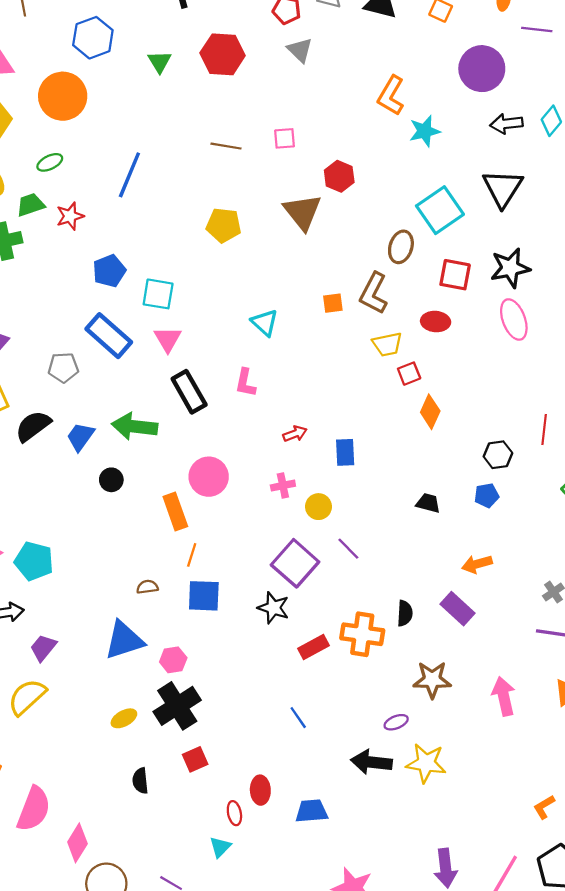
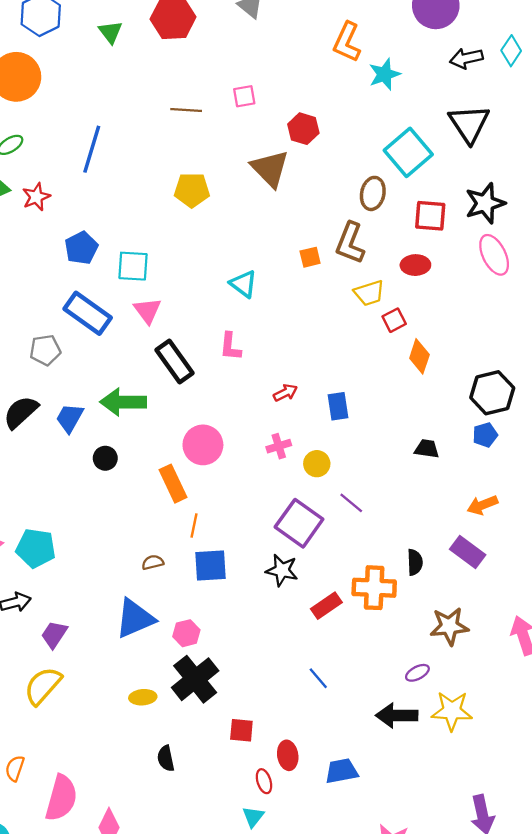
black hexagon: (498, 455) -> (492, 393), size x1.5
yellow ellipse: (124, 718) -> (143, 697), turned 30
red square: (195, 759) -> (241, 730), moved, turned 35

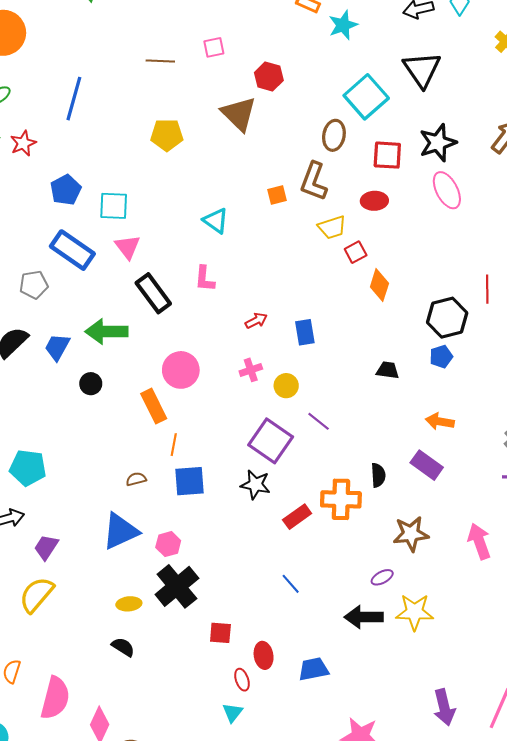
orange arrow: (482, 505) -> (440, 421), turned 32
black semicircle: (166, 758) -> (123, 647), moved, turned 135

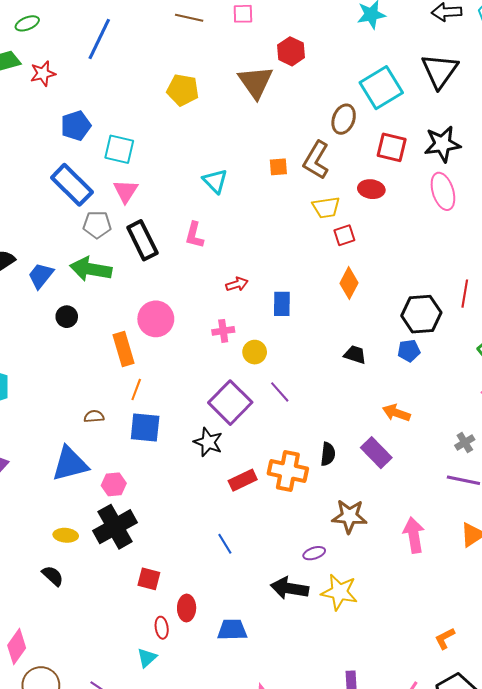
gray pentagon: (34, 285) -> (97, 225), moved
orange diamond: (379, 285) -> (349, 283), moved

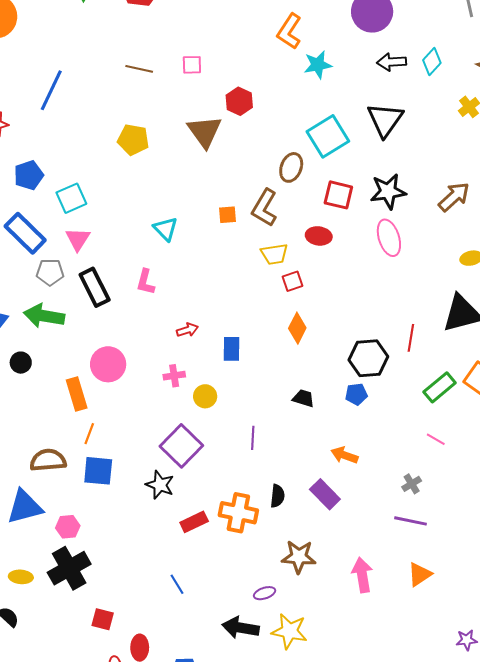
cyan square: (119, 149) -> (71, 198), turned -36
purple line: (280, 392) -> (253, 438), moved, turned 45
brown semicircle: (94, 416) -> (48, 460), size x1.8

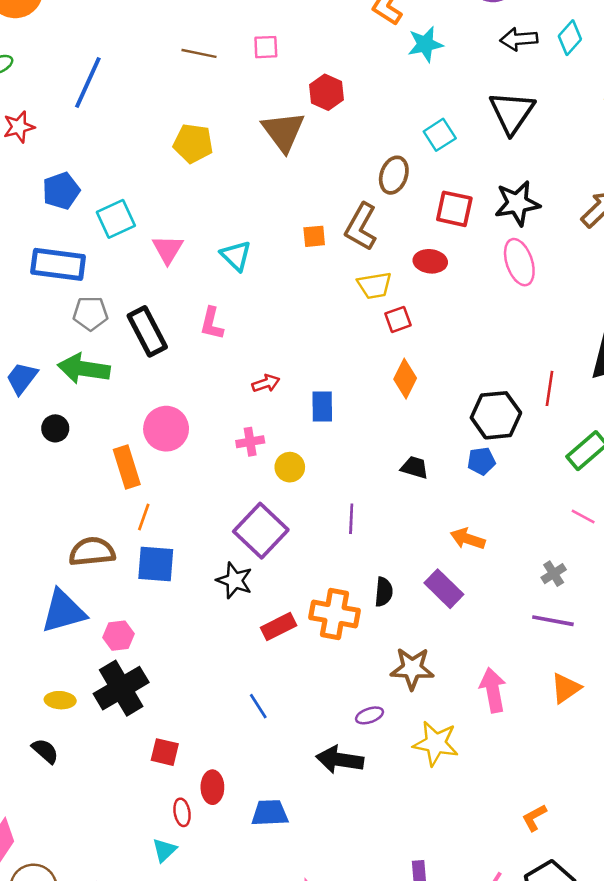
cyan square: (328, 136) -> (440, 135), size x0.6
blue rectangle: (25, 233) -> (58, 264), turned -36
pink triangle: (78, 239) -> (168, 249), moved
yellow star: (289, 631) -> (436, 743), moved

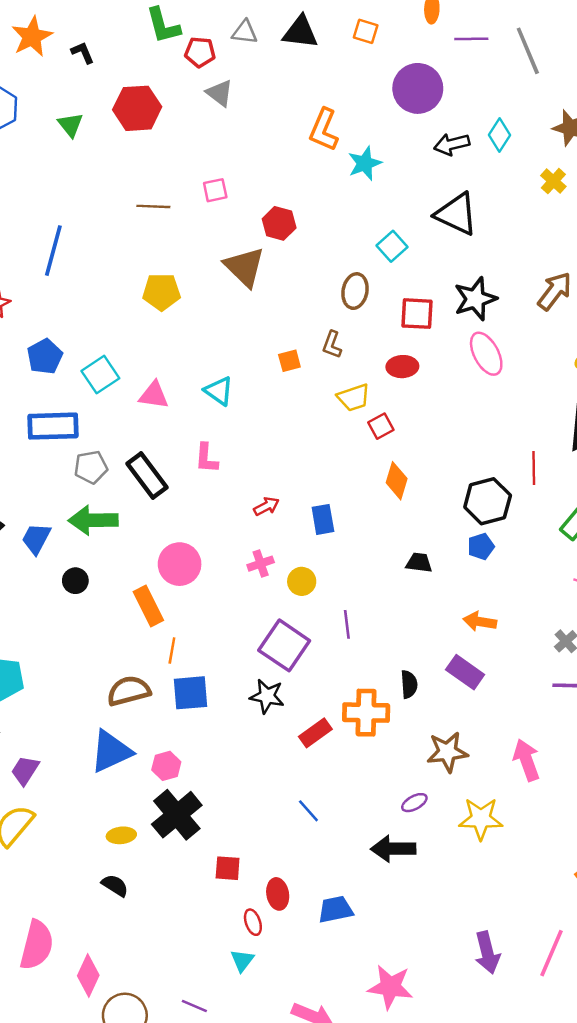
black triangle: (512, 112) -> (456, 214), turned -30
brown L-shape: (361, 227) -> (332, 345), size x0.6
pink triangle: (168, 249) -> (154, 395), turned -44
purple line: (351, 519) -> (347, 624), moved

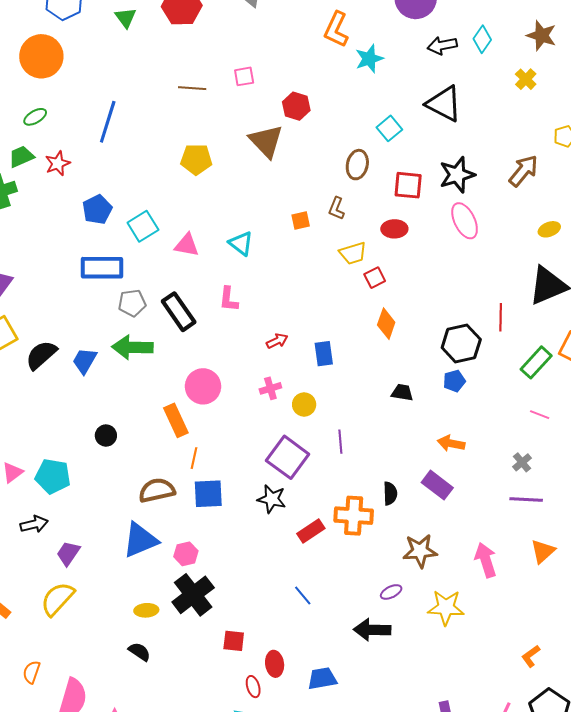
black circle: (75, 581) -> (106, 436), moved

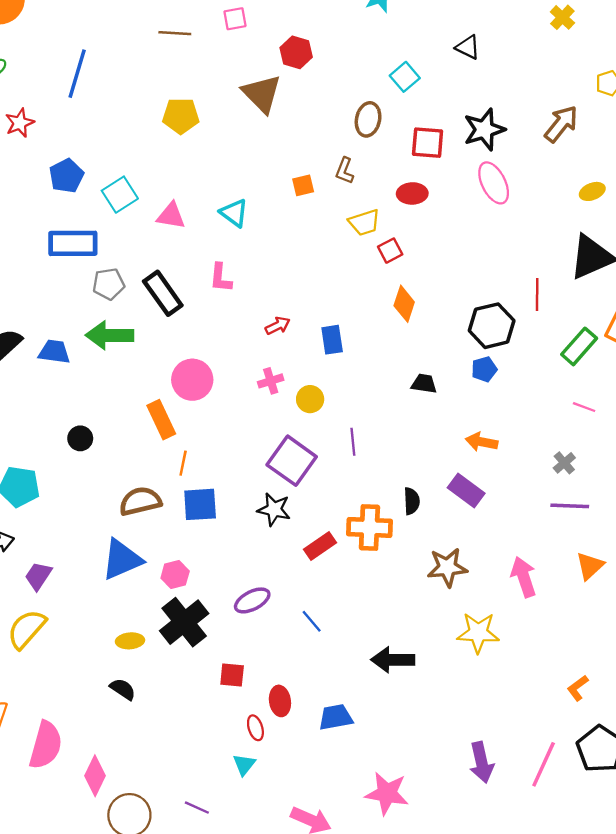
black triangle: (444, 104) -> (468, 47), size x0.6
blue trapezoid: (85, 361) -> (54, 352), turned 68
purple ellipse: (391, 592) -> (252, 600), moved, size x1.4

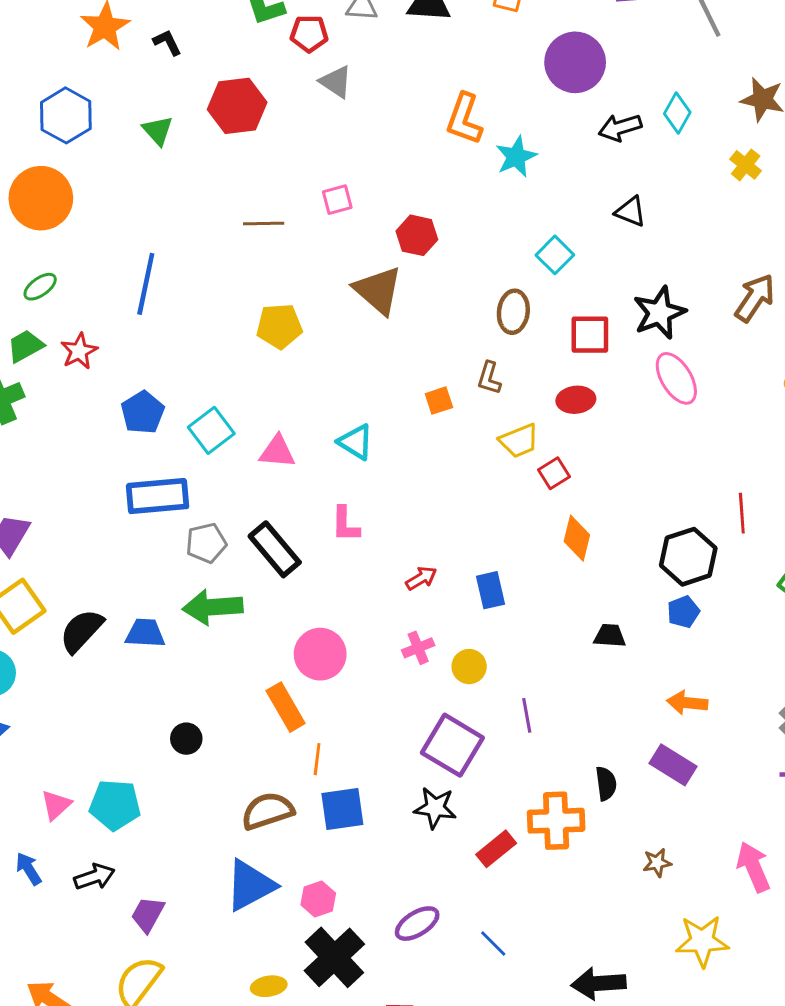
brown star: (447, 567) -> (657, 863), size x0.6

